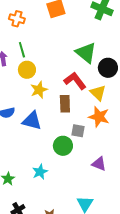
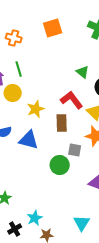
green triangle: (86, 53) -> (83, 72), size x0.6
yellow circle: (27, 70) -> (13, 93), moved
cyan star: (40, 172) -> (35, 218), moved

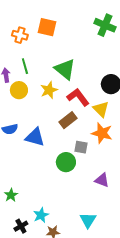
orange square: (53, 28) -> (47, 27), moved, turned 30
green triangle: (83, 72) -> (65, 69), moved, size x1.6
yellow star: (36, 109) -> (49, 90), moved
brown rectangle: (62, 123) -> (68, 120), turned 54

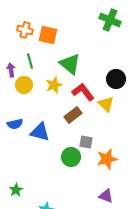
orange square: (47, 27) -> (48, 35), moved
orange star: (102, 133) -> (107, 159), moved, turned -30
purple triangle: (102, 180) -> (106, 196), moved

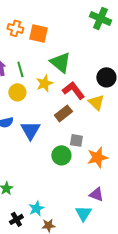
green line: (30, 61) -> (20, 69), moved
yellow circle: (24, 85) -> (17, 92), moved
blue triangle: (40, 132) -> (30, 130), turned 45

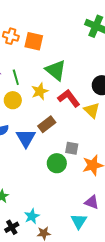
brown rectangle: (63, 113) -> (47, 124), moved

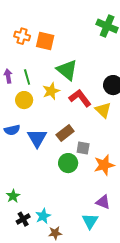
brown rectangle: (47, 124) -> (65, 133), moved
black cross: (12, 227) -> (23, 219), moved

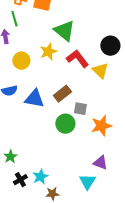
green line: (27, 77) -> (14, 19), moved
blue triangle: (37, 138) -> (34, 99), turned -50

